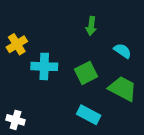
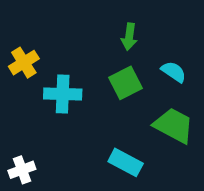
green square: (86, 73) -> (126, 83), moved
white cross: (16, 120) -> (22, 170), turned -36

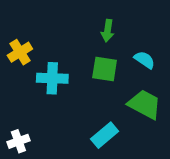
green square: (126, 83) -> (105, 69), turned 36
cyan rectangle: (126, 162) -> (105, 135), turned -68

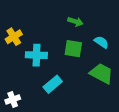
green arrow: (108, 31) -> (75, 22), turned -80
cyan rectangle: (105, 135) -> (53, 84), moved

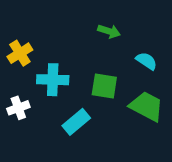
green square: (73, 49) -> (104, 86), moved
white cross: (13, 99) -> (18, 108), moved

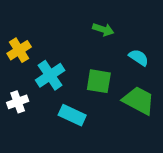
cyan cross: (53, 80) -> (50, 75), turned -36
cyan rectangle: (76, 122) -> (72, 115), turned 65

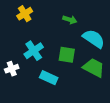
yellow cross: (19, 50) -> (25, 14), moved
cyan semicircle: (139, 58) -> (94, 39), size x1.6

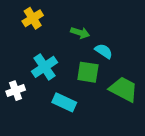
green arrow: (70, 20) -> (80, 33), moved
cyan semicircle: (94, 39) -> (104, 51), moved, size x0.6

